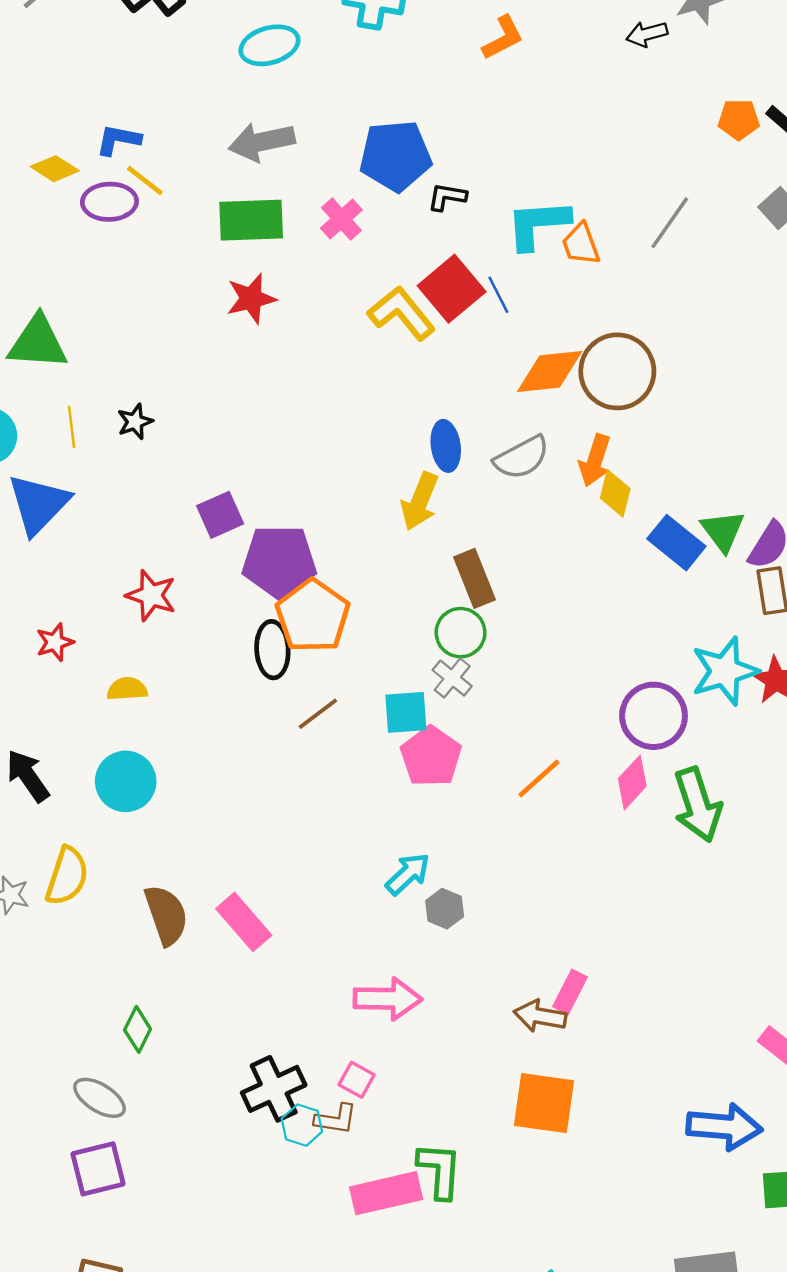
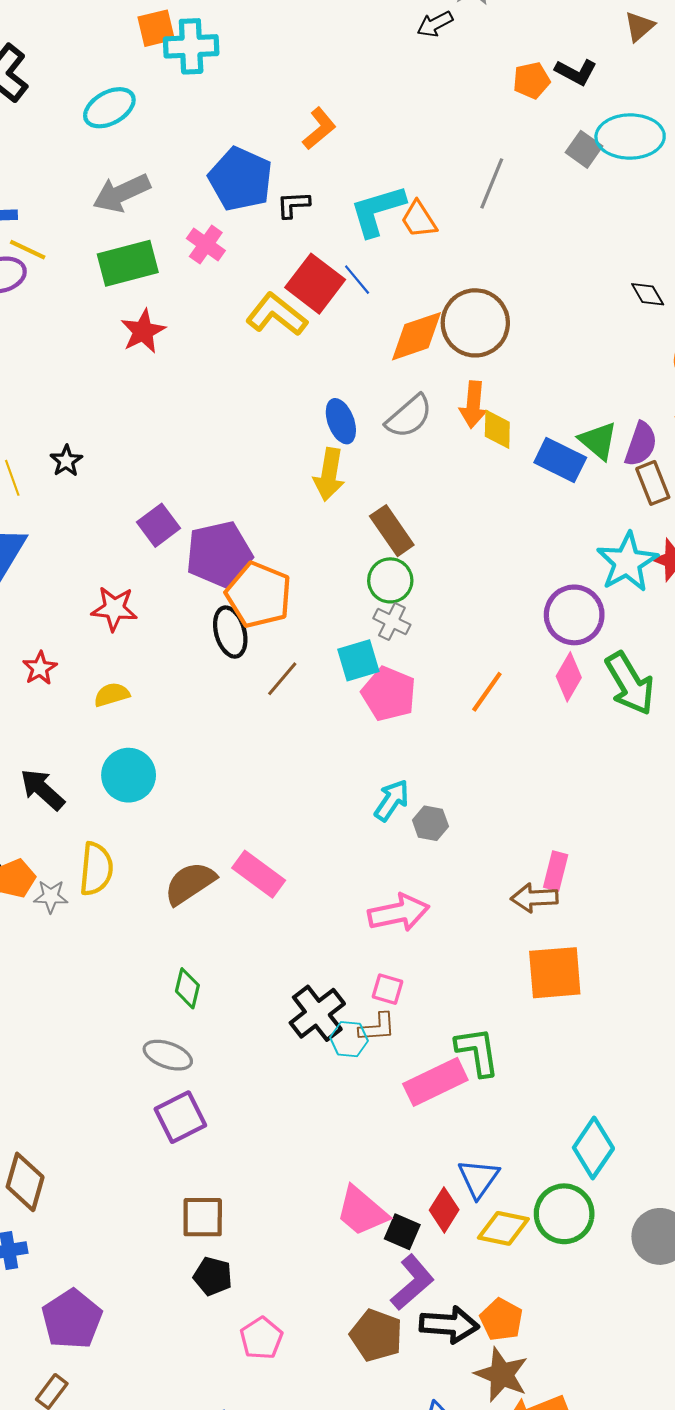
orange L-shape: (503, 38) -> (319, 129), moved
blue pentagon: (396, 156) -> (240, 179), turned -30
brown semicircle: (166, 915) -> (190, 883), turned -92

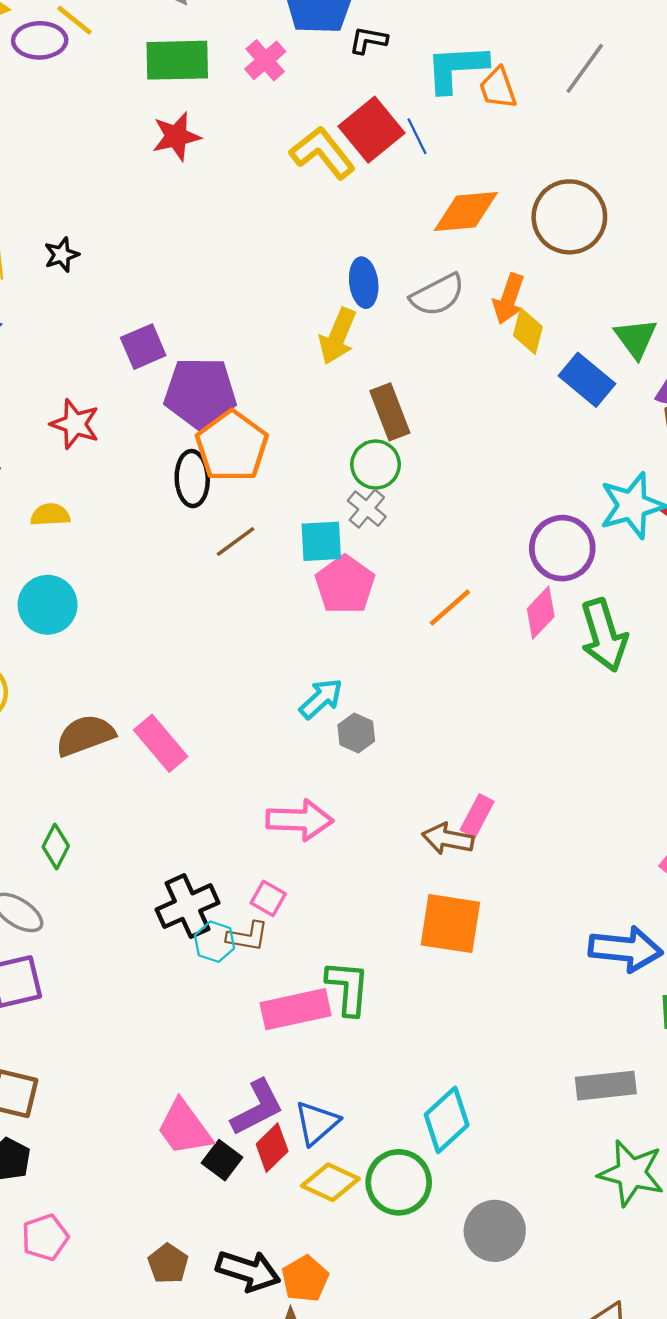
brown circle: (475, 323) -> (569, 217), moved
green triangle: (598, 441) -> (636, 338), moved
purple L-shape: (412, 1282) -> (257, 1108), moved
brown pentagon: (376, 1335) -> (168, 1264), size x0.7

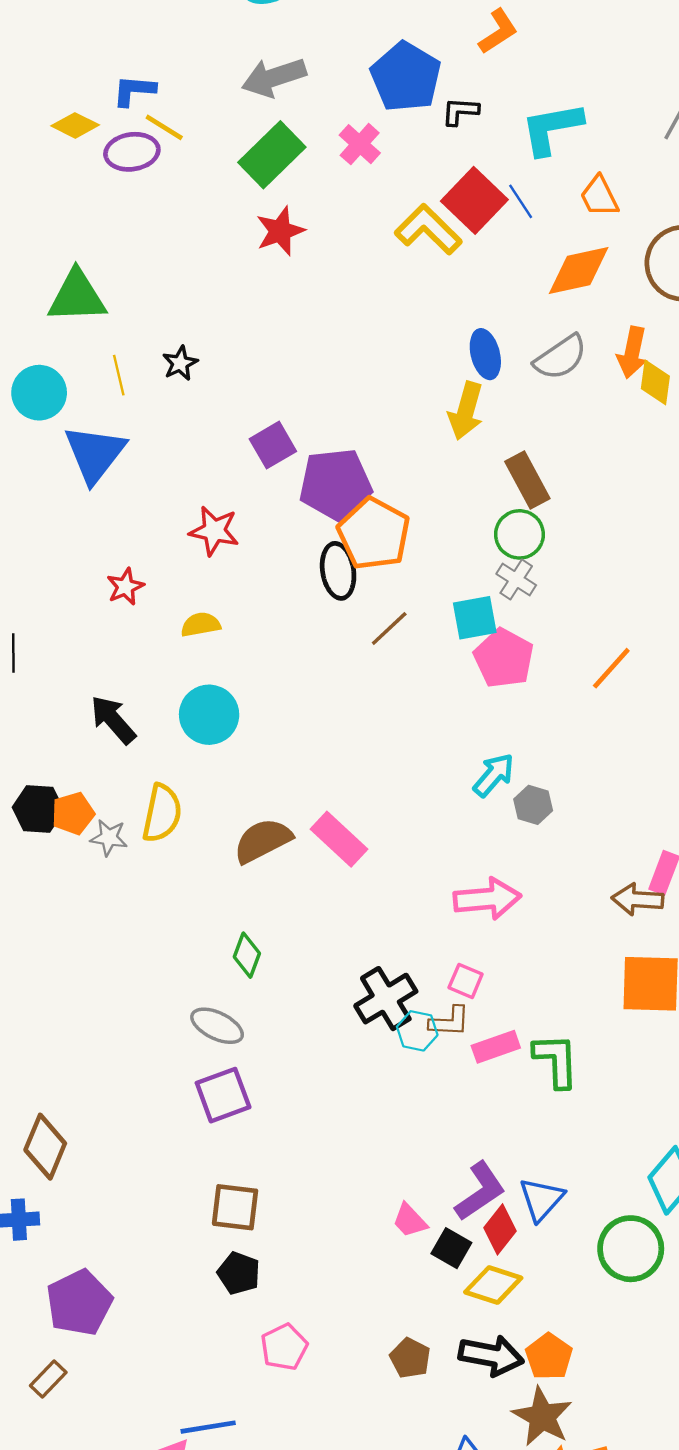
green rectangle: (177, 60) -> (272, 155), turned -36
orange trapezoid: (498, 88) -> (599, 196), moved
pink rectangle: (296, 1009) -> (496, 1047), moved, size x0.7
pink trapezoid: (184, 1128) -> (410, 1221), size x0.6
yellow diamond: (330, 1182) -> (493, 1285), moved

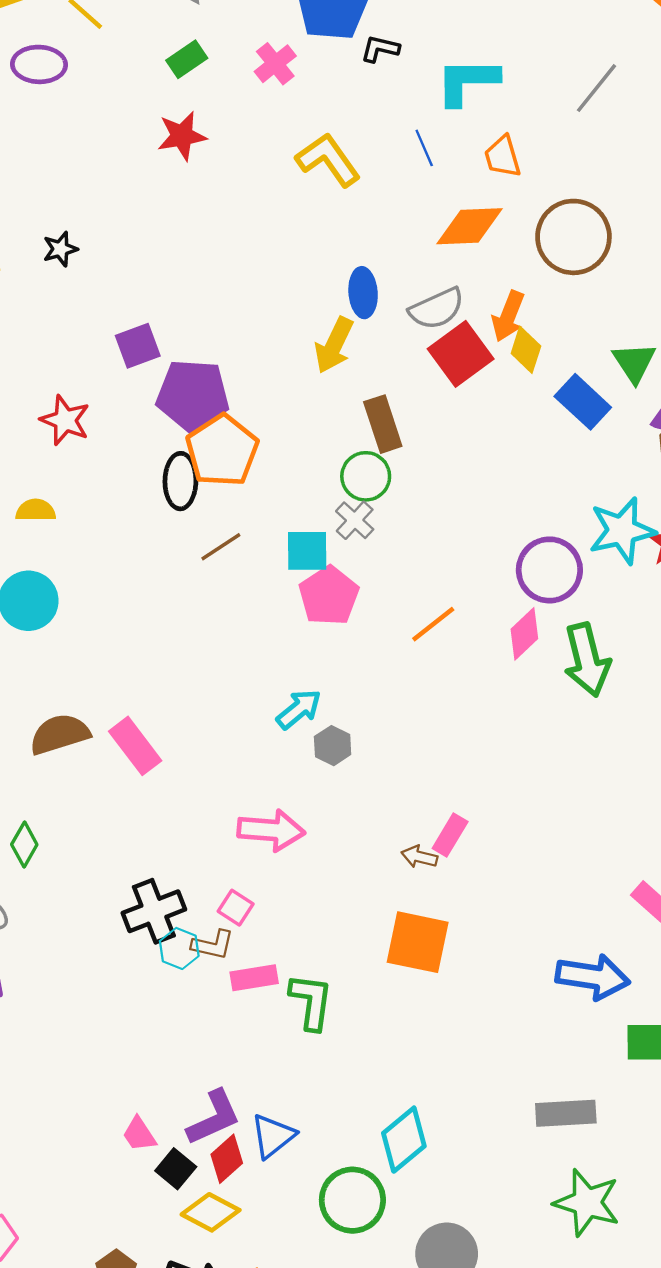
purple ellipse: (132, 152) -> (39, 64), moved
green rectangle: (272, 155) -> (187, 59), size x0.6
red square: (474, 200) -> (461, 354), moved
brown arrow: (638, 899) -> (419, 857), size x0.7

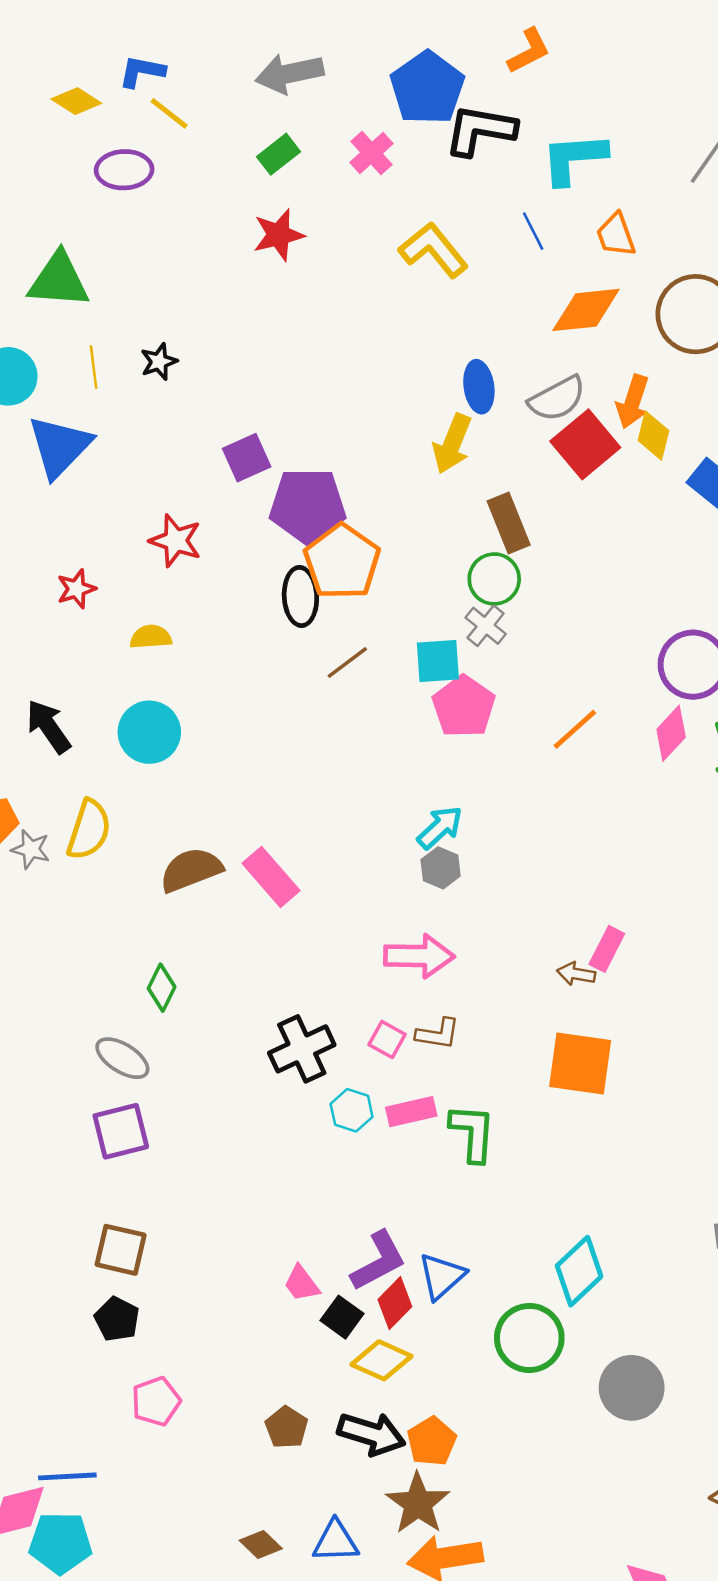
black L-shape: (380, 49) -> (480, 130), size x1.8
gray hexagon: (333, 746) -> (441, 868), moved
brown L-shape: (213, 945) -> (438, 1034), moved
cyan hexagon: (179, 948) -> (352, 1110), moved

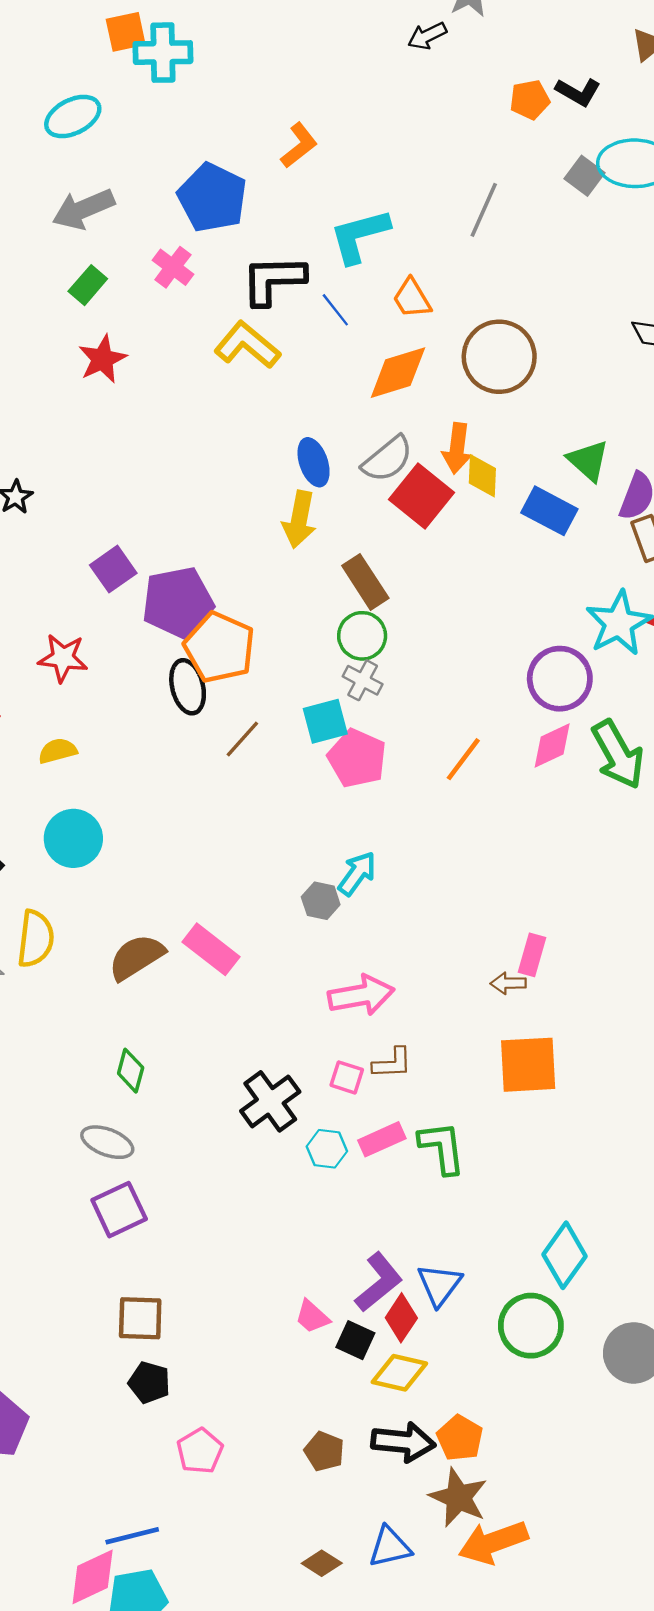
black L-shape: (480, 130) -> (273, 280), moved
pink diamond: (671, 733) -> (552, 745), turned 33
gray hexagon: (441, 868) -> (321, 901), moved

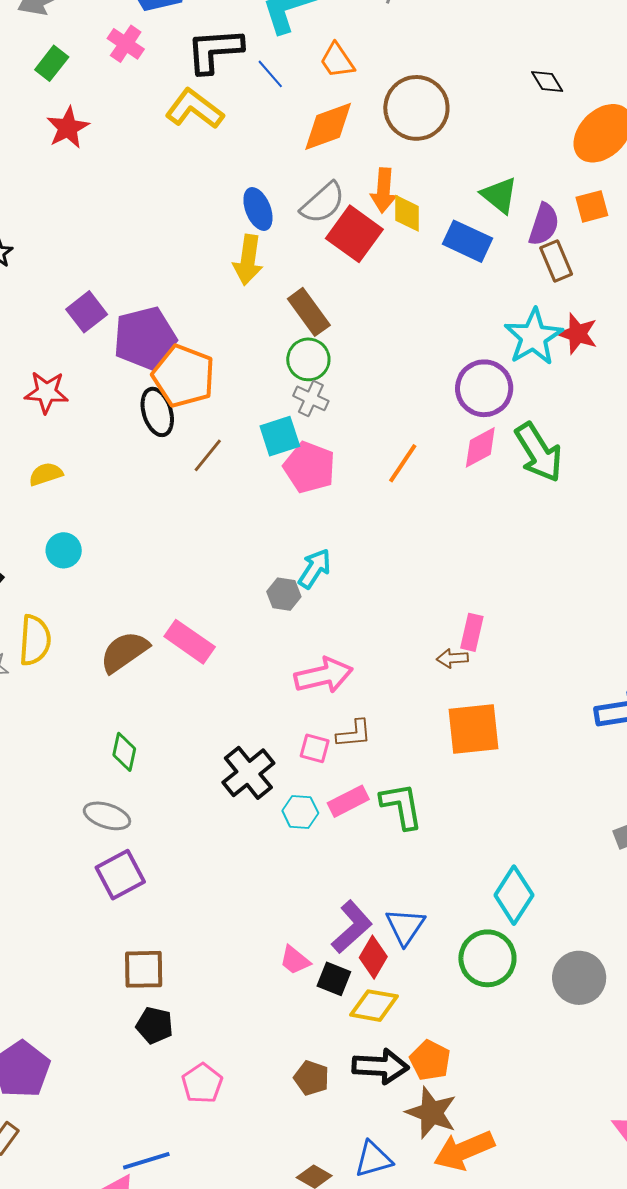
cyan circle: (73, 838) -> (64, 550), size x0.7

